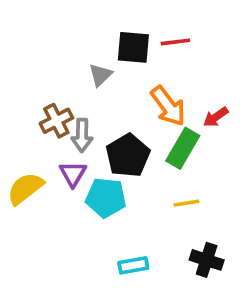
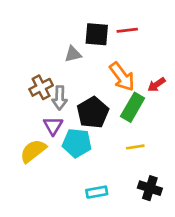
gray triangle: (100, 75) -> (73, 54), turned 30
yellow semicircle: (25, 188) -> (33, 151), moved

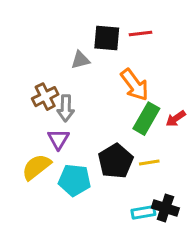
red arrow: (156, 85) -> (176, 119), moved
black pentagon: (93, 112) -> (116, 161), moved
cyan pentagon: (77, 143) -> (75, 180), moved
cyan rectangle: (97, 192) -> (143, 212), moved

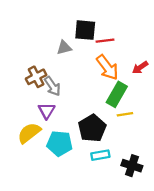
red line: (140, 34) -> (105, 41), moved
gray arrow: (66, 108) -> (52, 86), turned -36
red arrow: (176, 119) -> (140, 67), moved
yellow line: (149, 163) -> (125, 114), moved
cyan rectangle: (143, 212) -> (100, 155), moved

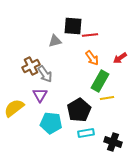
orange arrow: (107, 67) -> (92, 58), size x0.7
yellow semicircle: (29, 133) -> (14, 108), moved

